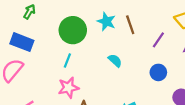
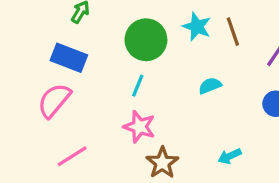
cyan semicircle: (115, 60) -> (210, 86), turned -64
pink star: (68, 88) -> (139, 127), turned 30

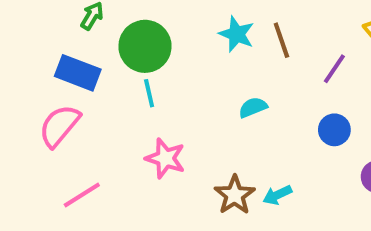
green circle: (146, 40) -> (145, 46), moved
cyan line: (138, 86) -> (149, 93), moved, turned -35
brown star: (162, 163) -> (235, 195), moved

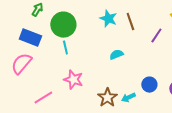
blue circle: (334, 130) -> (149, 85), moved
pink line: (82, 195) -> (43, 98), moved

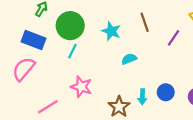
cyan star: (108, 19) -> (111, 31), moved
cyan line: (65, 48) -> (72, 51), turned 40
cyan arrow: (128, 98) -> (142, 97), moved, turned -64

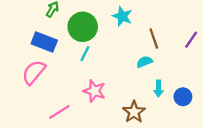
brown line: (145, 22) -> (154, 38), moved
cyan star: (111, 31) -> (122, 16), moved
cyan arrow: (142, 97) -> (158, 89), moved

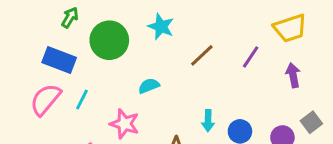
brown line: (154, 38) -> (202, 55), turned 66
cyan line: (85, 54) -> (82, 99), moved
cyan semicircle: (144, 62) -> (149, 86), moved

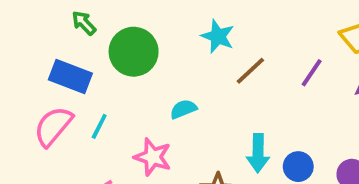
green arrow: (70, 17) -> (84, 23), turned -75
cyan star: (161, 27) -> (218, 36), moved
cyan arrow: (208, 121) -> (258, 153), size x1.4

